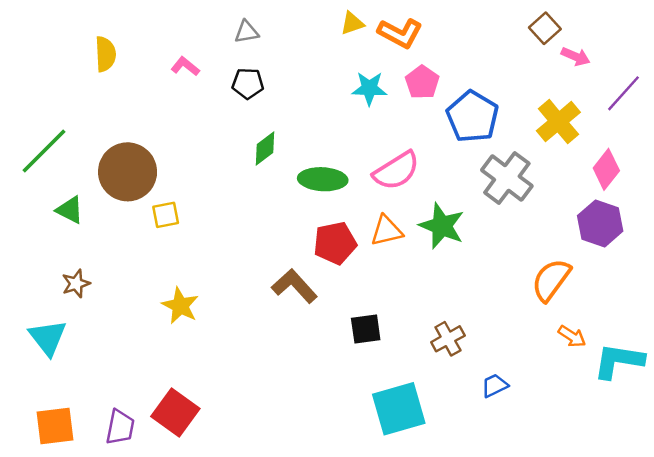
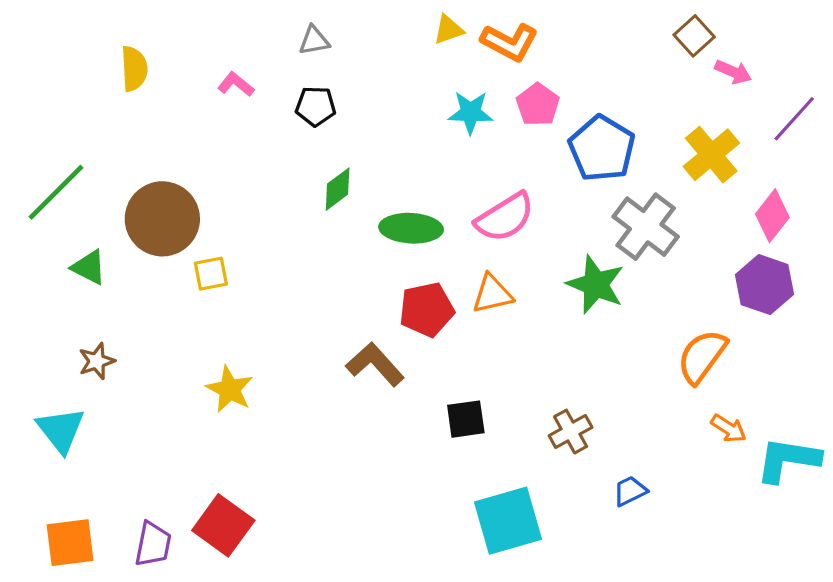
green star: (442, 226) -> (596, 285), moved

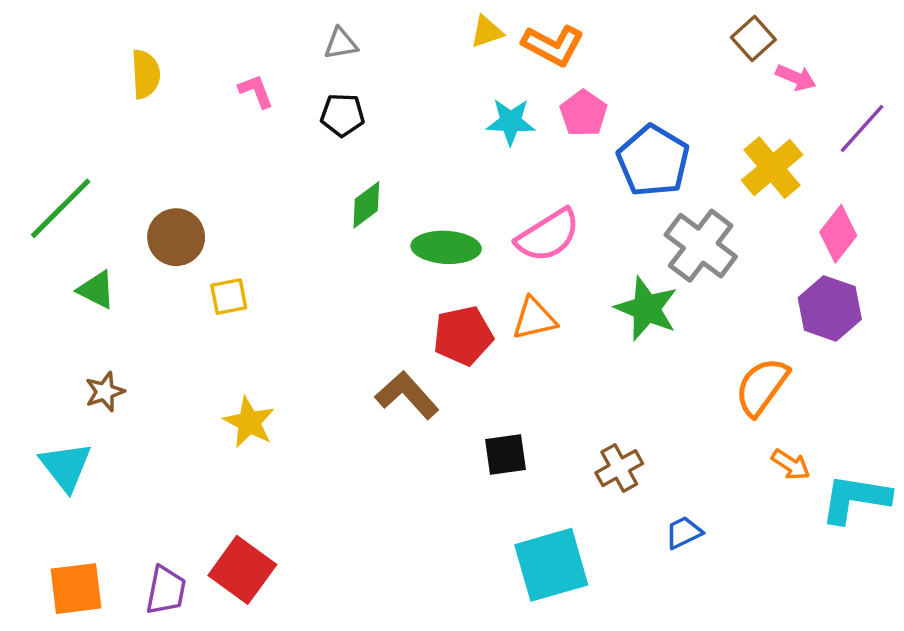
pink L-shape: (236, 84) -> (256, 91), turned 30
brown circle: (162, 219) -> (176, 237), size x0.7

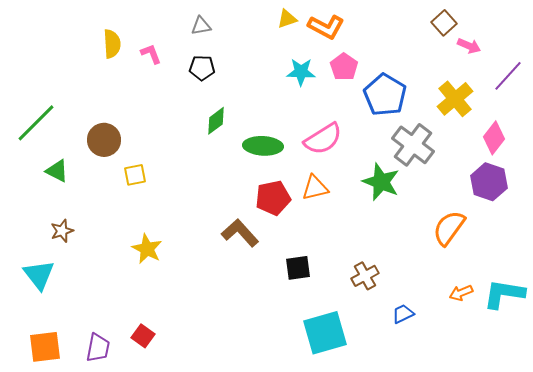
yellow semicircle: (146, 74) -> (112, 44), moved
orange arrow: (791, 465) -> (461, 293), moved, turned 125
red square: (242, 570) -> (143, 336), size x0.6

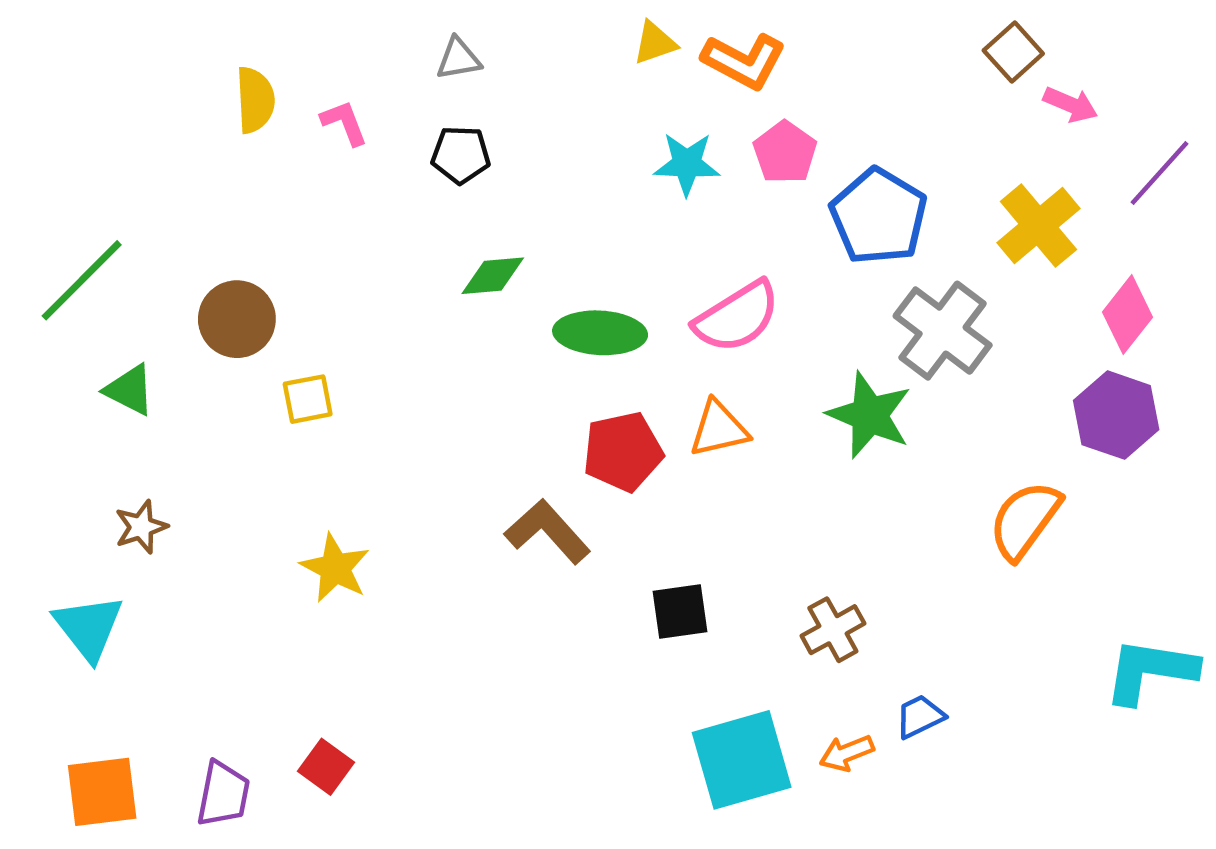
green diamond: (216, 121) -> (493, 276), turned 32
orange arrow: (461, 293) -> (847, 753), moved

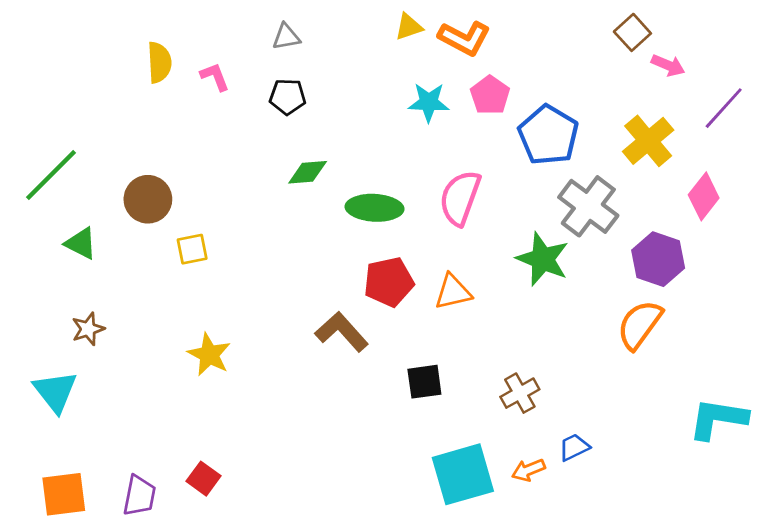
pink semicircle: (737, 317) -> (460, 198), turned 142
purple hexagon: (1116, 415) -> (658, 259), moved
orange triangle: (719, 429) -> (453, 292), moved

